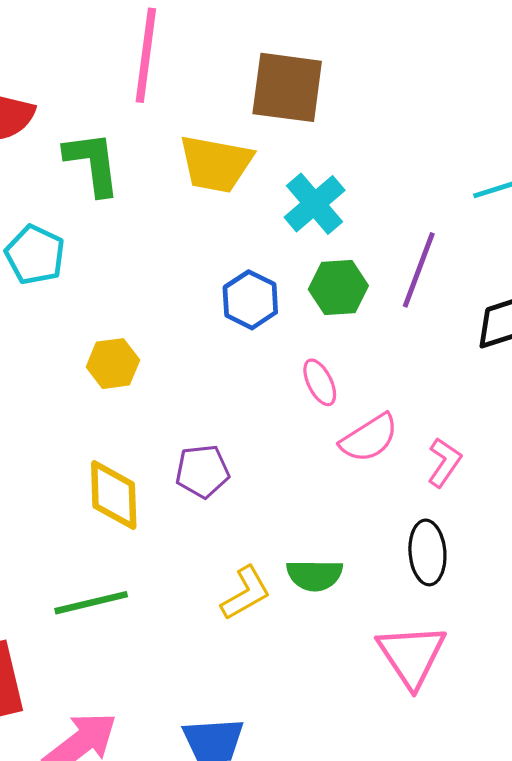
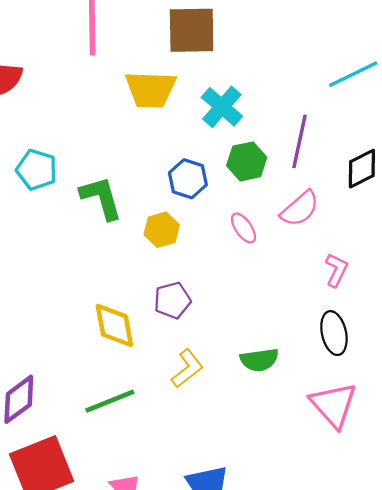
green L-shape: (93, 163) -> (101, 198), moved
yellow hexagon: (113, 364) -> (162, 230), moved
pink semicircle: (369, 438) -> (300, 209), moved
yellow L-shape: (246, 593) -> (187, 368), moved

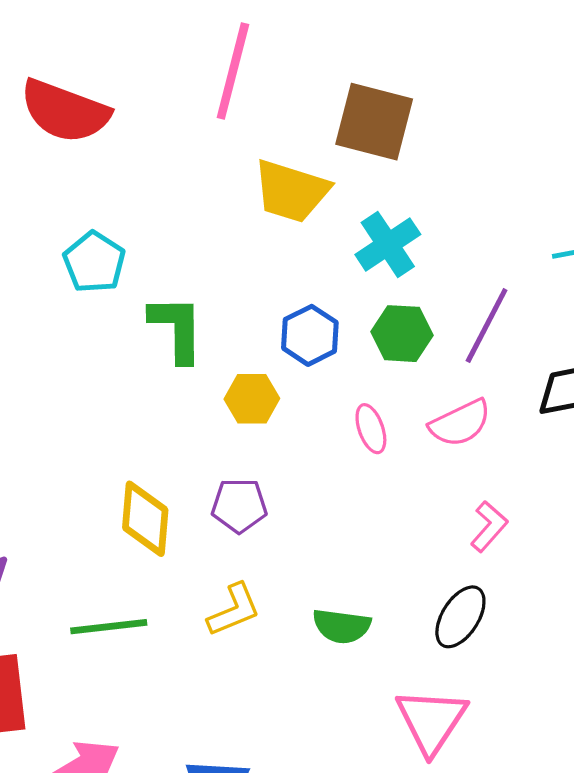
black ellipse: (334, 333) -> (460, 617), turned 30

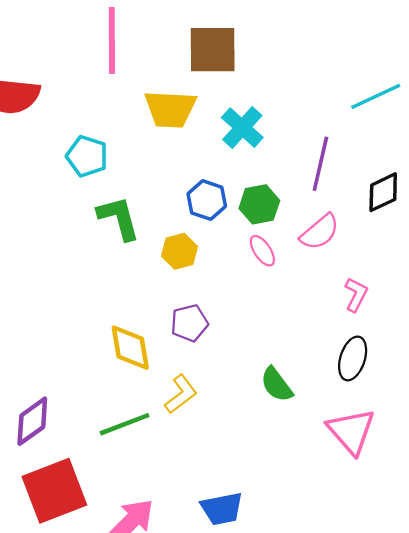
cyan pentagon: (94, 262) -> (87, 156), moved
green hexagon: (402, 334) -> (259, 204), moved
yellow L-shape: (234, 610) -> (181, 394), moved
green semicircle: (342, 626) -> (277, 385), turned 60

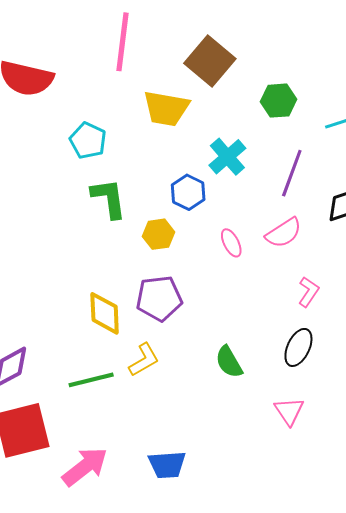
brown square: (213, 50) -> (210, 61), turned 33
cyan cross: (242, 128) -> (227, 157), moved
green hexagon: (259, 204) -> (278, 101), moved
purple pentagon: (189, 323) -> (159, 298), size x1.4
pink triangle: (351, 431) -> (289, 411), size x0.7

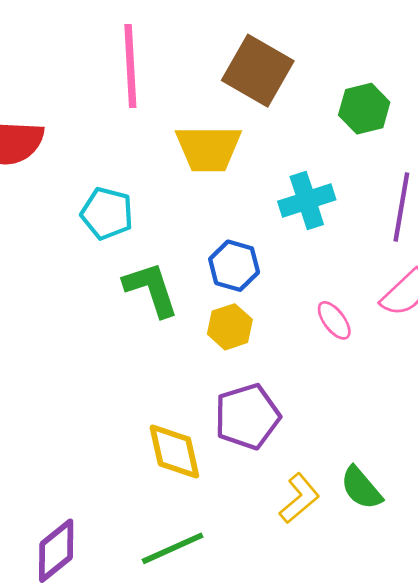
cyan cross: (227, 157) -> (307, 200), turned 33
blue hexagon: (188, 192) -> (234, 266), moved
yellow L-shape: (144, 360) -> (299, 498), moved

